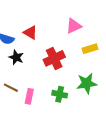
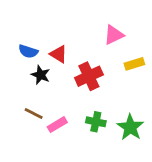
red triangle: (30, 32) -> (59, 54), moved
green star: (87, 83) -> (130, 127), moved, turned -30
pink rectangle: (29, 96) -> (57, 125), turned 48

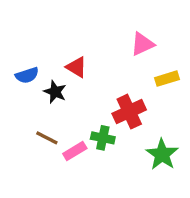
blue semicircle: (28, 51) -> (27, 75), moved, turned -36
red cross: (89, 76) -> (129, 112), moved
green cross: (96, 122) -> (103, 138), moved

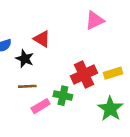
yellow rectangle: (167, 79) -> (113, 73), moved
brown line: (47, 138) -> (27, 86), moved, turned -30

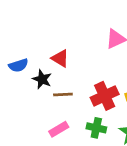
brown line: (27, 86) -> (63, 95), moved
green cross: (63, 96) -> (96, 128), moved

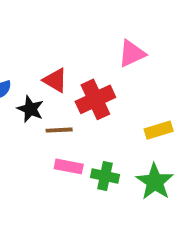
red cross: (105, 96) -> (95, 99), moved
pink rectangle: (59, 129) -> (69, 166), moved, turned 42

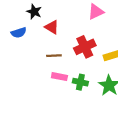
red cross: (95, 99) -> (85, 47), moved
black star: (30, 109) -> (34, 12), moved

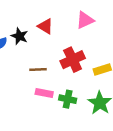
black star: (34, 12) -> (19, 36), moved
red triangle: (52, 27) -> (45, 26), moved

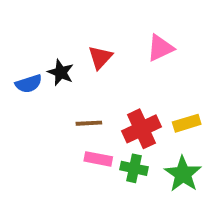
red triangle: (45, 26) -> (100, 57), turned 42
red cross: (73, 60) -> (142, 129), moved

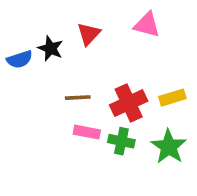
pink triangle: (160, 48) -> (147, 25), turned 40

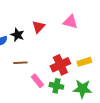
brown line: (78, 98) -> (20, 63), moved
pink rectangle: (87, 132) -> (37, 81), turned 40
green star: (169, 147) -> (82, 89), turned -30

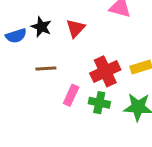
red triangle: (38, 27) -> (76, 28), moved
pink rectangle: (37, 81) -> (71, 95), turned 64

